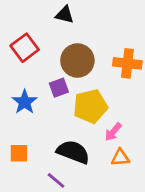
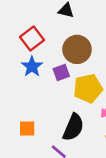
blue star: (25, 102) -> (32, 66), moved
black semicircle: (73, 152) -> (73, 127), turned 92

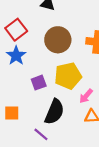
purple square: (61, 73) -> (39, 83), moved

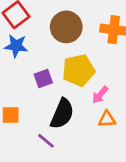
blue star: (16, 56) -> (16, 46), turned -30

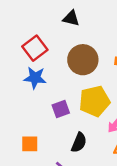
black semicircle: (62, 114) -> (79, 143), size x0.7

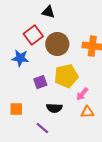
red square: (35, 48) -> (33, 35), moved
black semicircle: (79, 143) -> (54, 108), turned 70

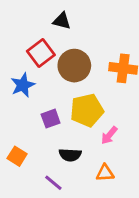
blue star: (20, 58) -> (23, 85), turned -30
orange square: (16, 109) -> (17, 156), turned 32
orange triangle: (87, 112) -> (105, 173), moved

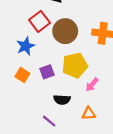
orange square: (17, 156) -> (22, 75), moved

